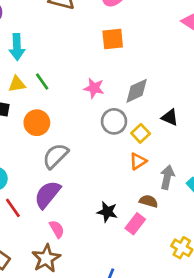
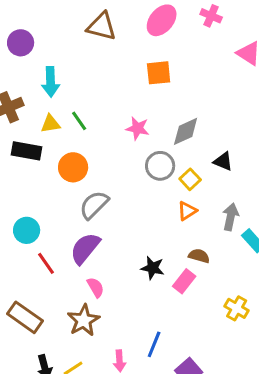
gray arrow: (167, 177) -> (231, 217), moved

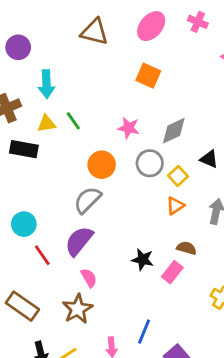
orange square: (159, 73) -> (148, 76), turned 30
orange circle: (73, 167) -> (102, 165), moved

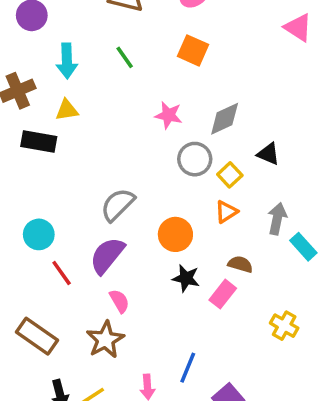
green line: (73, 121) -> (125, 57), moved
orange circle: (102, 165) -> (175, 234), moved

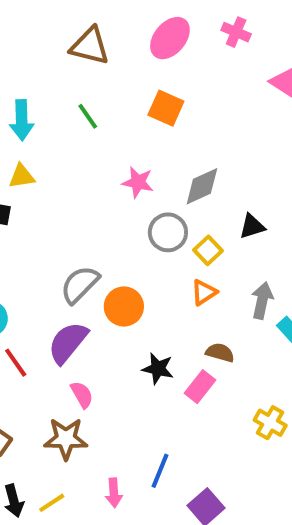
black triangle: (268, 154) -> (252, 226), turned -40
orange circle: (175, 234) -> (124, 306), moved
brown star: (105, 340) -> (66, 439), turned 30

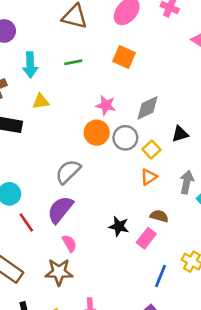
green line: (88, 116) -> (73, 62), turned -66
yellow triangle: (22, 176) -> (41, 101), moved
orange circle: (124, 306) -> (97, 133), moved
blue line: (160, 471) -> (161, 276), moved

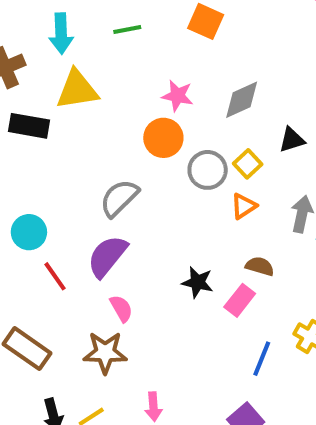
yellow triangle: (41, 101) -> (77, 90), size x1.6
gray circle: (125, 138) -> (208, 170), moved

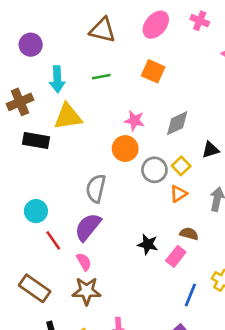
gray semicircle: (119, 198) -> (96, 188), turned -32
pink semicircle: (121, 308) -> (84, 262), moved

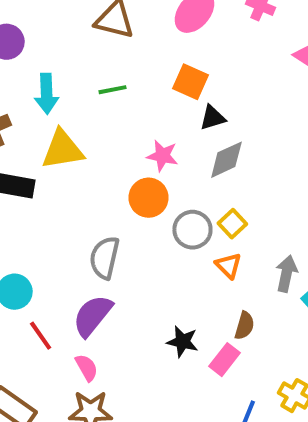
black triangle: (210, 150) -> (212, 118), moved
orange triangle: (178, 194) -> (228, 266), turned -42
brown semicircle: (189, 234) -> (244, 326), turned 90

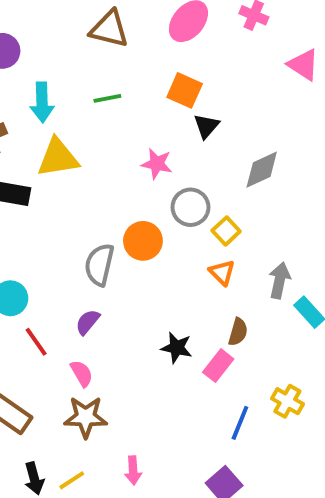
black triangle: (212, 118) -> (206, 126), turned -32
gray diamond: (226, 160) -> (262, 170), moved
orange circle: (149, 198) -> (143, 241), moved
gray circle: (192, 230) -> (190, 207), moved
purple semicircle: (93, 316) -> (88, 322), size x0.6

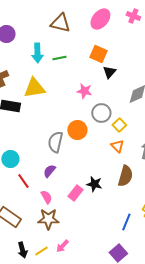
cyan arrow: (42, 102) -> (37, 53), moved
brown semicircle: (238, 332) -> (125, 176), size x1.5
pink rectangle: (218, 366) -> (75, 193), moved
pink arrow: (133, 470) -> (62, 246), moved, turned 48

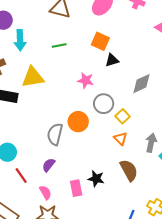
cyan arrow: (37, 53) -> (20, 40), moved
black triangle: (109, 72) -> (112, 60), turned 32
brown semicircle: (125, 176) -> (129, 170), turned -45
pink rectangle: (75, 193) -> (76, 188), turned -49

